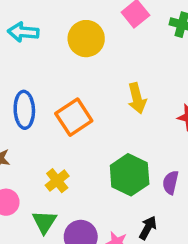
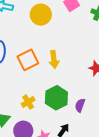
yellow arrow: (137, 98) -> (54, 60), moved
yellow cross: (57, 181) -> (28, 102), moved

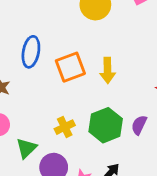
purple semicircle: (80, 105) -> (139, 125), moved

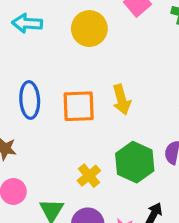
orange square: (70, 67) -> (79, 106), turned 32

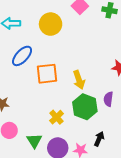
blue ellipse: (30, 100) -> (22, 56), moved, turned 50
yellow arrow: (122, 100) -> (79, 80), moved

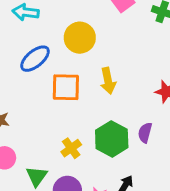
yellow circle: (51, 24) -> (80, 38), moved
yellow arrow: (79, 80) -> (108, 81), moved

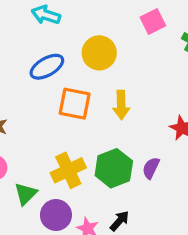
yellow cross: (71, 148) -> (68, 170), size x1.5

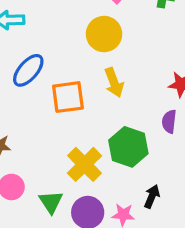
yellow circle: (99, 53) -> (104, 34), moved
purple semicircle: (151, 168) -> (169, 122), moved

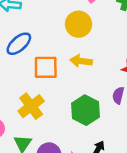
yellow arrow: (114, 82) -> (81, 61), turned 110
yellow cross: (85, 164) -> (31, 106), moved

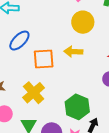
yellow circle: (79, 24) -> (83, 22), moved
green hexagon: (86, 110) -> (77, 107), moved

